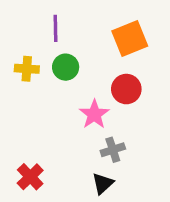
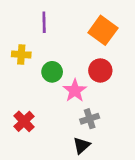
orange square: (130, 38) -> (103, 30), turned -32
green circle: (66, 67) -> (52, 72), moved
red cross: (30, 177) -> (24, 121), moved

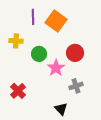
orange square: (103, 30) -> (56, 21), moved
gray cross: (90, 119) -> (76, 86), moved
black triangle: (82, 145) -> (61, 109), turned -32

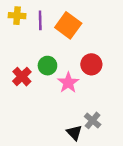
yellow cross: (16, 41) -> (17, 16), moved
gray cross: (76, 86) -> (93, 120), moved, turned -32
red cross: (18, 91) -> (22, 77), moved

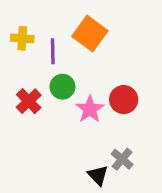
yellow cross: (17, 16) -> (22, 38), moved
purple line: (40, 20) -> (53, 51), moved
red circle: (91, 64) -> (124, 100), moved

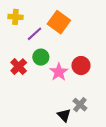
yellow cross: (22, 38) -> (15, 17), moved
purple line: (53, 51) -> (35, 34), turned 49

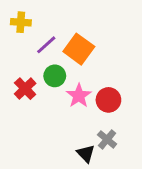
orange square: (59, 22) -> (79, 49), moved
red circle: (81, 66) -> (108, 100), moved

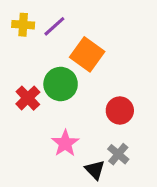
purple line: (46, 45) -> (54, 26), moved
green circle: (55, 76) -> (61, 84), size x1.4
pink star: (79, 96) -> (65, 143), moved

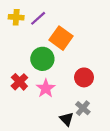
red cross: (28, 98) -> (19, 82), moved
pink star: (65, 143) -> (46, 88), moved

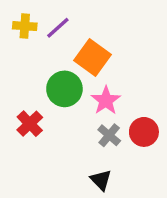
red circle: (84, 77) -> (144, 132), moved
pink star: (46, 88) -> (106, 100), moved
gray cross: (83, 108) -> (109, 135), moved

